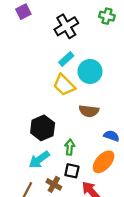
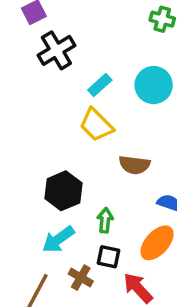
black cross: (66, 26) -> (56, 50), moved
cyan circle: (90, 71) -> (154, 85), moved

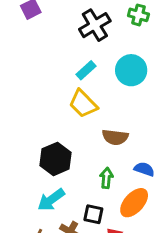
black cross: (56, 50) -> (95, 25), moved
green arrow: (105, 220) -> (106, 178), moved

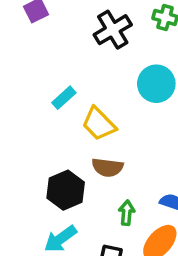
cyan rectangle: (86, 70) -> (64, 98), moved
brown semicircle: (115, 137) -> (107, 167), moved

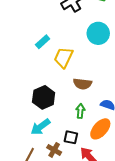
yellow trapezoid: (99, 124) -> (64, 57), turned 70
brown semicircle: (107, 167) -> (82, 84), moved

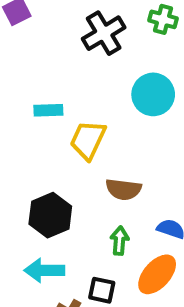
cyan rectangle: (43, 42) -> (48, 110), turned 40
cyan arrow: (40, 127) -> (44, 270), turned 36

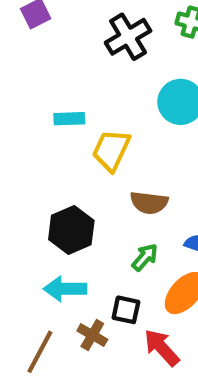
green arrow: (120, 241) -> (145, 257), turned 36

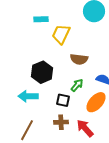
cyan arrow: (65, 289) -> (28, 96), moved
black square: (126, 310) -> (63, 100), moved
brown cross: (92, 335) -> (61, 122), moved, turned -32

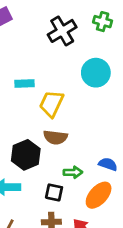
brown semicircle: (79, 59) -> (55, 137), moved
green arrow: (77, 85) -> (73, 172), turned 48

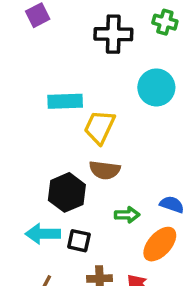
black cross: (62, 31) -> (113, 34), turned 32
cyan rectangle: (24, 83) -> (65, 101), size x1.4
black square: (54, 192) -> (79, 241), moved

